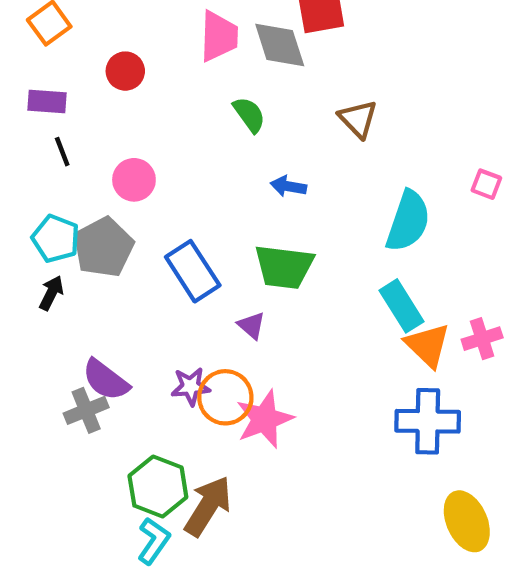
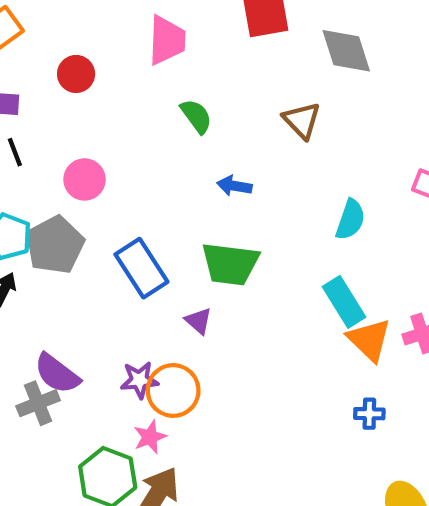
gray diamond: (280, 45) -> (346, 51), moved
cyan semicircle: (408, 221) -> (350, 220), size x0.7
pink star: (265, 419) -> (150, 437), moved, size x0.6
blue cross: (428, 421) -> (369, 414), size x0.5

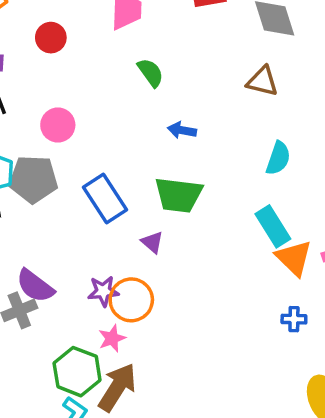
brown triangle: (302, 120) -> (262, 81), moved, turned -32
gray pentagon: (55, 245) -> (33, 179), turned 30

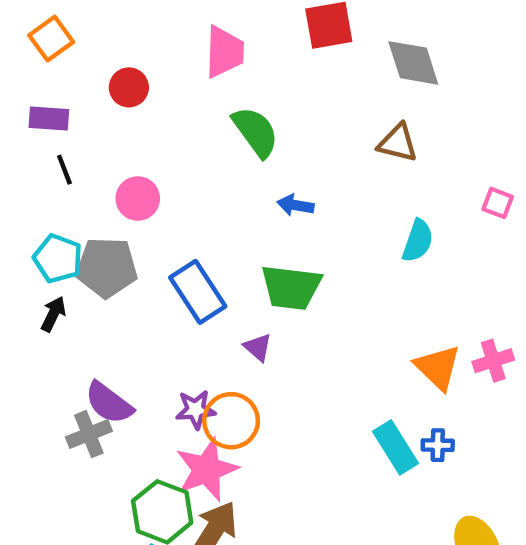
green semicircle: (151, 73) -> (256, 132), size x1.4
cyan rectangle: (273, 226) -> (395, 447), moved
pink star: (112, 338) -> (207, 470), size x1.8

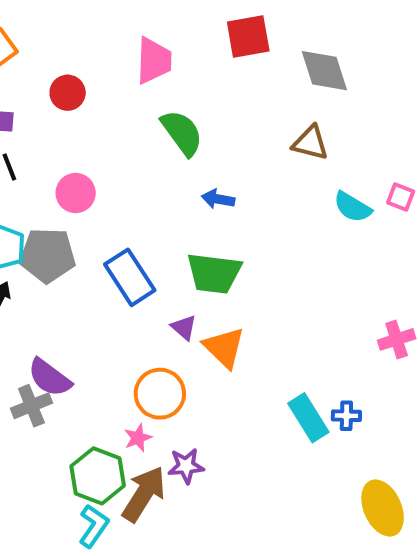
cyan semicircle: (418, 241) -> (352, 207), moved, turned 102
orange triangle: (438, 367) -> (224, 347), moved
purple star: (196, 410) -> (186, 466), moved
pink star: (207, 470) -> (138, 438), size x0.5

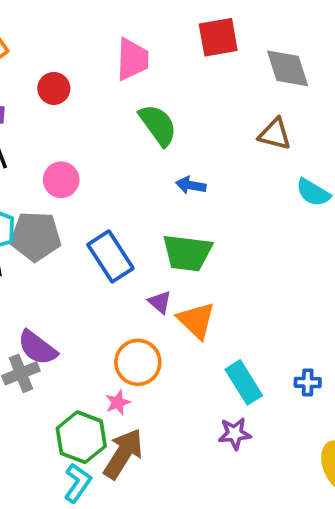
cyan rectangle: (308, 418) -> (244, 382), moved
purple star: (186, 466) -> (235, 434), moved

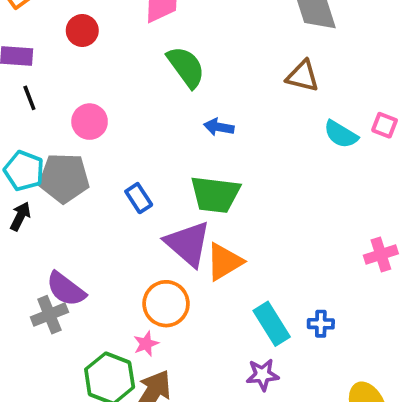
blue rectangle: (110, 256) -> (139, 198), size x0.6
purple triangle: (160, 302) -> (188, 244), size x2.0
orange triangle: (196, 320) -> (224, 262), turned 45
blue cross: (308, 382) -> (321, 324), moved

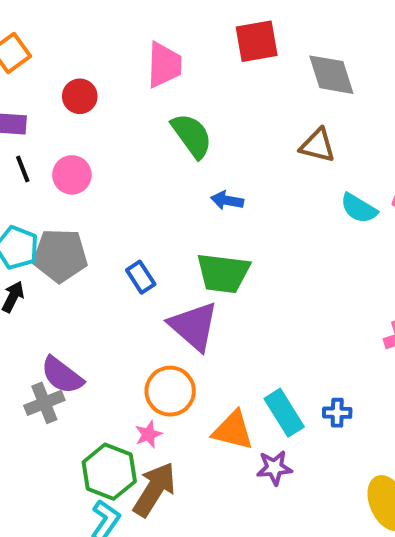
pink circle: (90, 122) -> (72, 175), moved
orange triangle: (224, 262) -> (233, 430), moved, turned 45

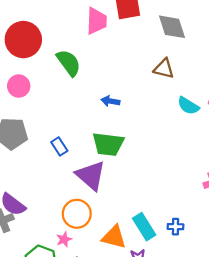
pink trapezoid: (164, 65) -> (97, 21), moved
red circle: (80, 96) -> (23, 40), size x1.8
green semicircle: (192, 136) -> (69, 63), moved

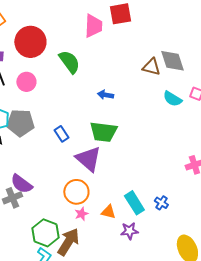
gray diamond: (172, 27) -> (172, 61), moved
blue cross: (176, 227) -> (161, 203), turned 32
orange triangle: (114, 237) -> (108, 212), size x0.7
pink star: (64, 239) -> (81, 214), moved

